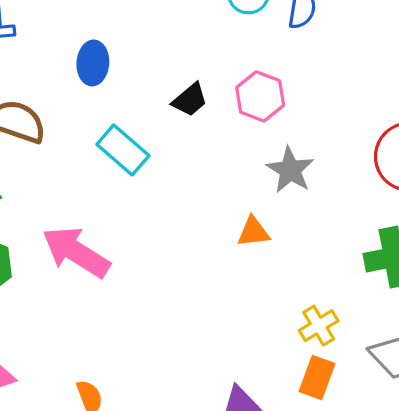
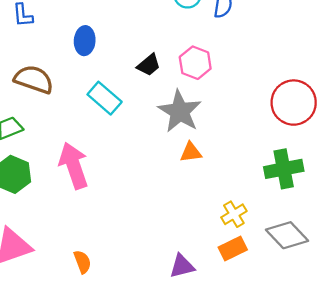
gray star: (290, 170) -> (180, 111), moved, size x1.4
pink arrow: (76, 252) -> (74, 166), turned 39
orange rectangle: (317, 377) -> (233, 248), turned 44

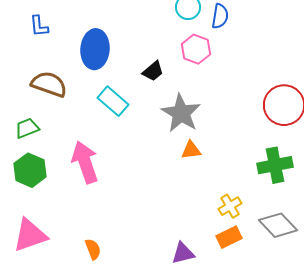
blue ellipse: (85, 41) -> (95, 49), size x1.5
pink hexagon: (195, 63) -> (196, 49), moved

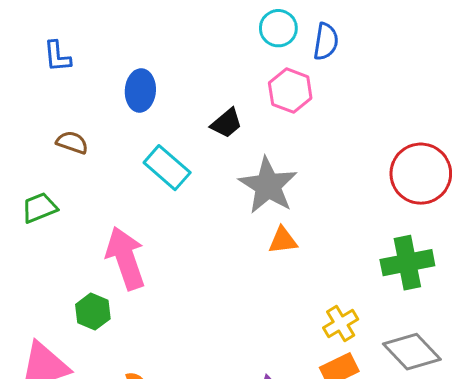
blue ellipse: (95, 49) -> (140, 91), size x0.7
brown semicircle: (49, 84) -> (72, 142), size x0.6
green hexagon: (30, 170) -> (93, 312), moved, size x0.7

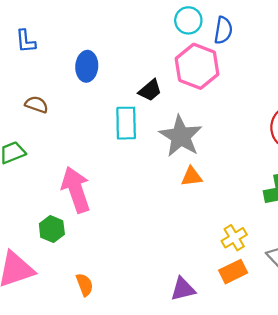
pink hexagon: (290, 91) -> (197, 66), size x1.4
cyan rectangle: (167, 168) -> (126, 123), moved, turned 48

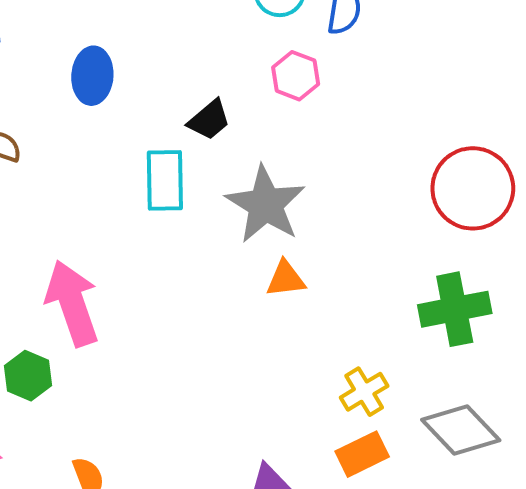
pink hexagon: (197, 66) -> (296, 76), size x0.6

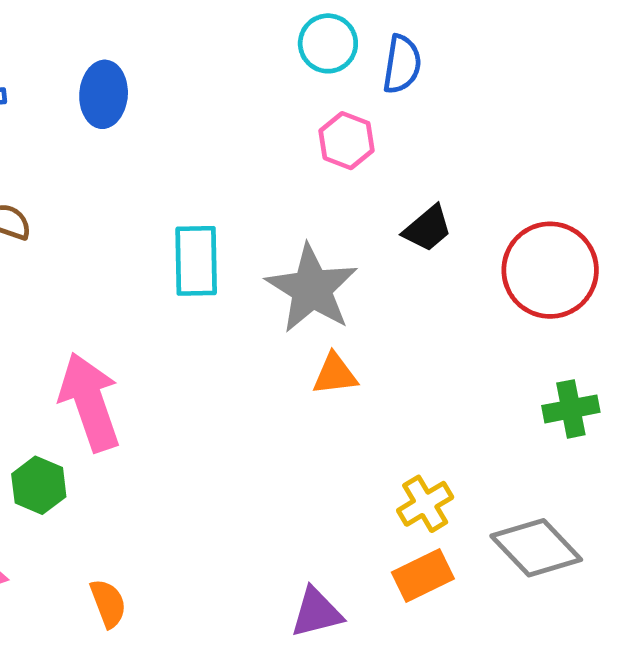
blue ellipse: (92, 76) -> (104, 94), moved
black trapezoid: (209, 120) -> (427, 229), moved
green cross: (455, 309) -> (571, 409), moved, size x0.7

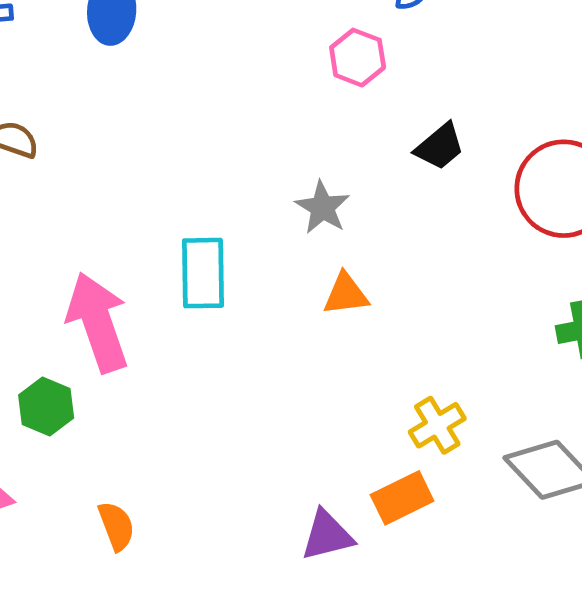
cyan rectangle: (196, 261) -> (203, 273), moved
gray star: (312, 289) -> (322, 207), size x0.6
orange rectangle: (423, 576) -> (402, 498), moved

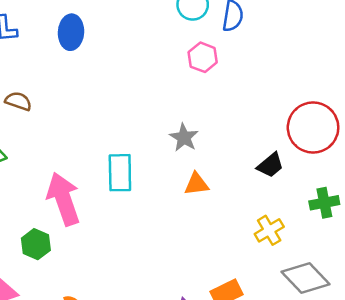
black trapezoid: (440, 147) -> (270, 165), moved
yellow cross: (437, 425) -> (269, 230), moved

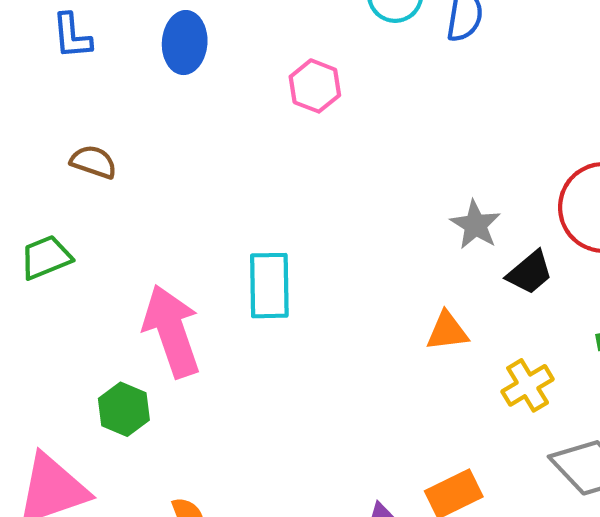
pink hexagon: (203, 57) -> (315, 86), moved
gray star: (184, 138) -> (475, 225), moved
orange triangle: (196, 184) -> (447, 331), moved

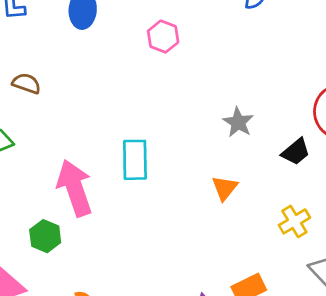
gray star: (475, 225) -> (238, 122), moved
orange triangle: (447, 331) -> (225, 188), moved, turned -44

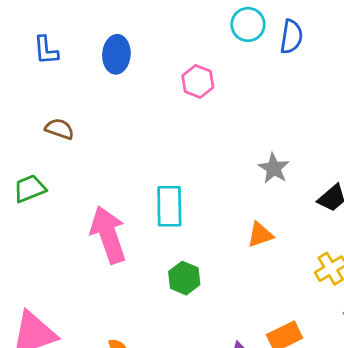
orange triangle: (225, 188) -> (260, 235), turned 32
green hexagon: (45, 236) -> (184, 278), moved

